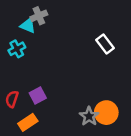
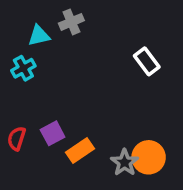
gray cross: (39, 16) -> (71, 22), moved
cyan triangle: (28, 26) -> (39, 36), turned -35
orange rectangle: (28, 122) -> (80, 150), moved

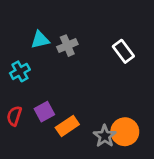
gray cross: (71, 22) -> (67, 46), moved
cyan triangle: (39, 36) -> (40, 40), moved
cyan cross: (23, 68) -> (20, 71), moved

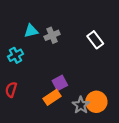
purple square: (44, 112) -> (60, 83), moved

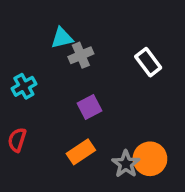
cyan triangle: (31, 31) -> (62, 38), moved
purple square: (60, 83) -> (90, 107), moved

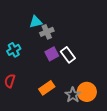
white rectangle: (148, 62) -> (68, 55), moved
purple square: (90, 107) -> (52, 54), moved

